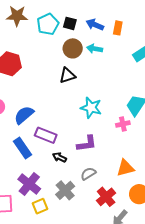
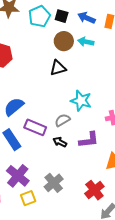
purple L-shape: (87, 144) -> (89, 140), moved
black arrow: (59, 157) -> (60, 142), moved
gray semicircle: (88, 174) -> (62, 120), moved

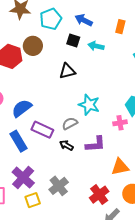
black square: (62, 16) -> (73, 41), moved
blue arrow: (86, 18) -> (84, 20), moved
brown circle: (64, 41) -> (33, 46), moved

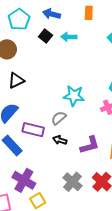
black square: (73, 41) -> (45, 36), turned 32
black triangle: (67, 71) -> (16, 80), moved
purple L-shape: (95, 144) -> (90, 145), moved
gray cross: (59, 186) -> (72, 182), moved

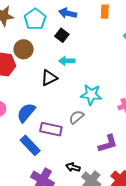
cyan arrow: (69, 37) -> (67, 61), moved
black triangle: (16, 80) -> (49, 78), moved
black arrow: (60, 140) -> (73, 167), moved

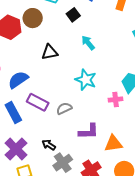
cyan arrow: (67, 61) -> (88, 43), moved, turned 35
gray semicircle: (76, 117) -> (64, 108), moved

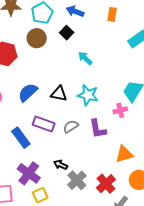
brown circle: (33, 18) -> (37, 38), moved
black triangle: (50, 52) -> (59, 94), moved, turned 30
blue semicircle: (18, 80) -> (28, 92), moved
purple L-shape: (89, 131) -> (98, 129), moved, turned 90

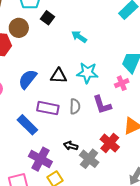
black square: (67, 33) -> (47, 18), moved
brown circle: (37, 38) -> (19, 28), moved
gray semicircle: (71, 126) -> (75, 106), turned 133
red cross: (106, 184) -> (110, 143), moved

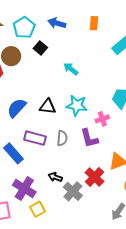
pink cross: (122, 83) -> (102, 119), moved

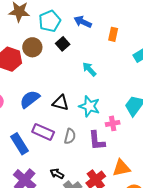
orange rectangle: (94, 23) -> (113, 34), moved

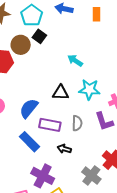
black square: (63, 44) -> (39, 36), moved
cyan arrow: (89, 69) -> (75, 61), moved
blue semicircle: (30, 99) -> (29, 108), moved
black arrow: (57, 174) -> (64, 149), moved

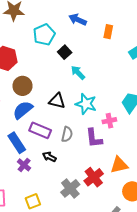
cyan pentagon: (32, 15) -> (44, 35), moved
black square: (39, 36) -> (65, 52), moved
brown circle: (21, 45) -> (22, 86), moved
purple cross: (43, 176) -> (24, 165), moved, size x0.6

